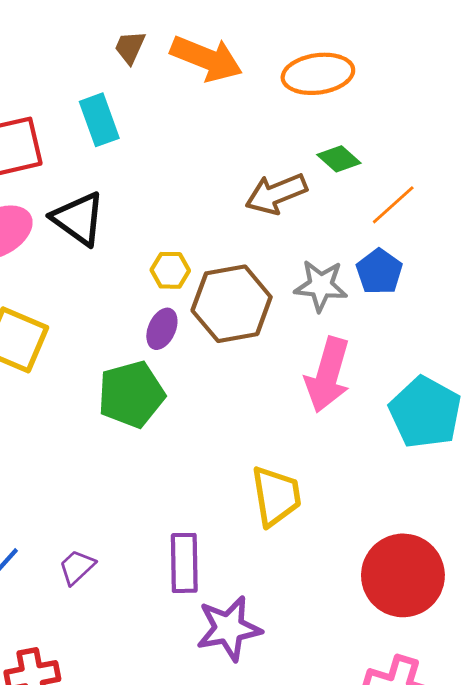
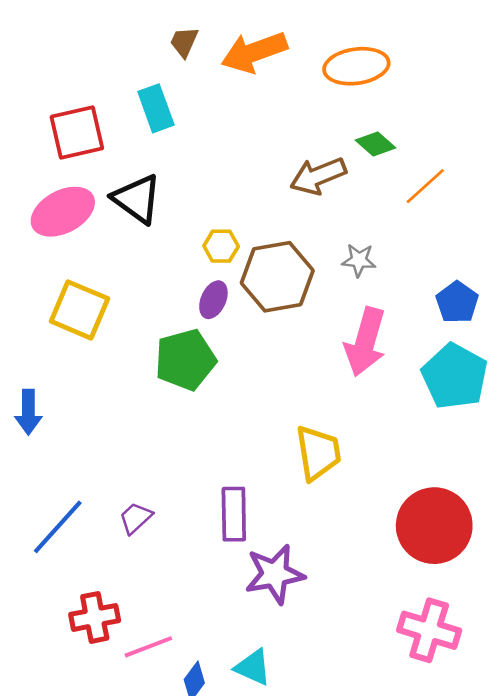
orange arrow: (207, 59) -> (254, 52), turned 138
blue pentagon: (379, 272) -> (457, 302), moved
gray star: (321, 286) -> (359, 260), size x0.7

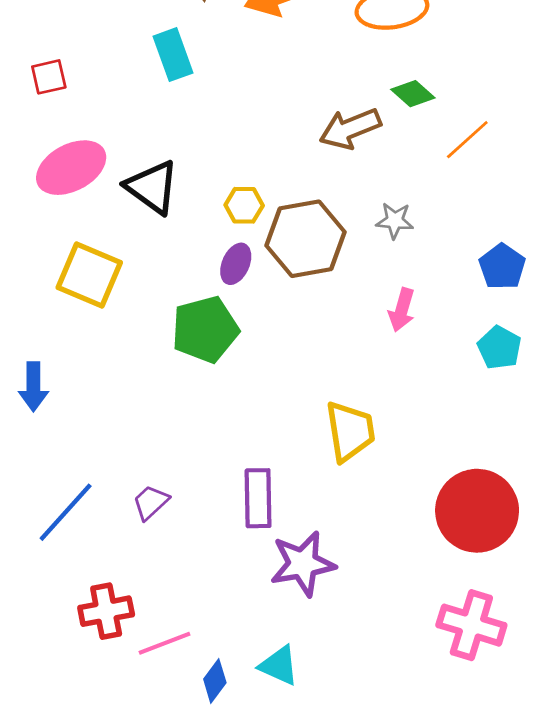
red square: (77, 133) -> (49, 77), moved, size x0.6
black triangle: (137, 199) -> (152, 187), moved
pink arrow: (365, 342) -> (402, 310), size x0.6
cyan pentagon: (455, 376) -> (499, 348), size x0.6

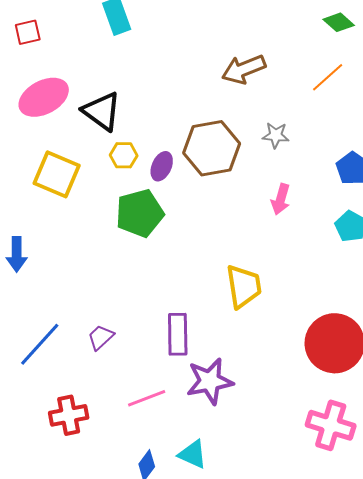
green diamond: (413, 94) -> (339, 22), moved
yellow hexagon: (244, 205) -> (124, 155), moved
pink line: (165, 643) -> (147, 398), moved

